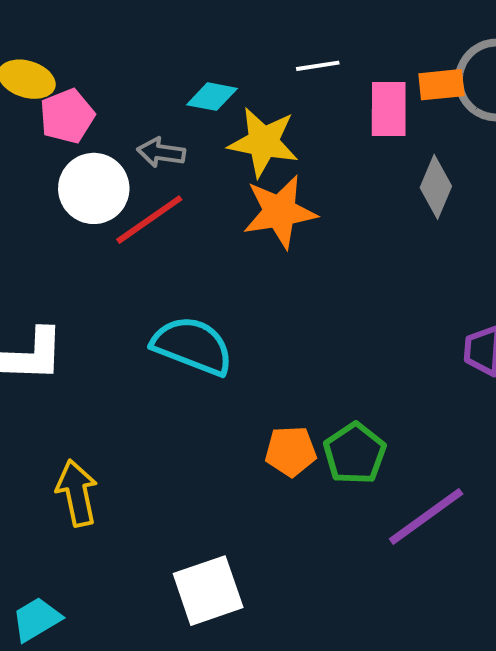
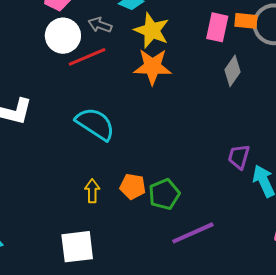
yellow arrow: (77, 493) -> (92, 191), moved, size x0.7

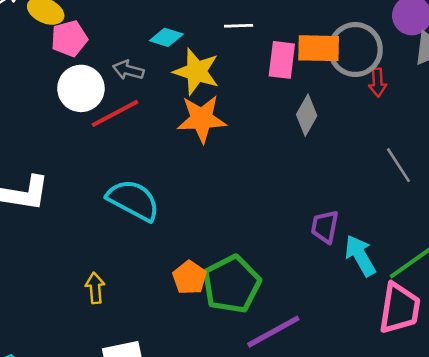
orange rectangle: (246, 21) -> (319, 48), size x1.4
orange pentagon: (133, 186) -> (190, 278), turned 30
yellow arrow: (92, 191) -> (95, 288), moved
green pentagon: (164, 194) -> (232, 284), size x1.4

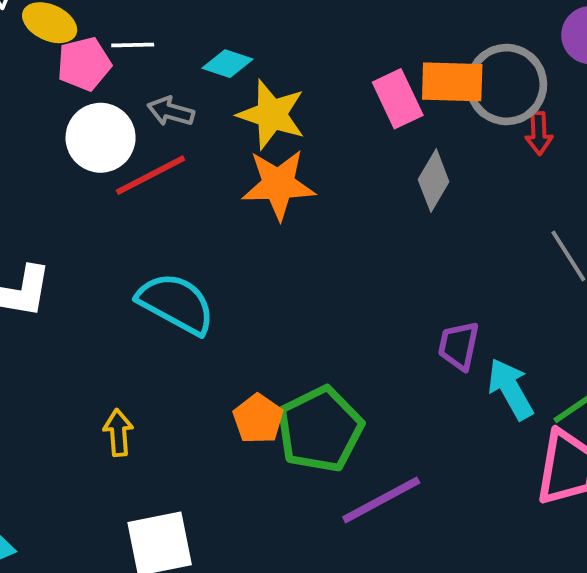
white line: (239, 26) -> (133, 45), moved
pink rectangle: (282, 60) -> (398, 99), turned -33

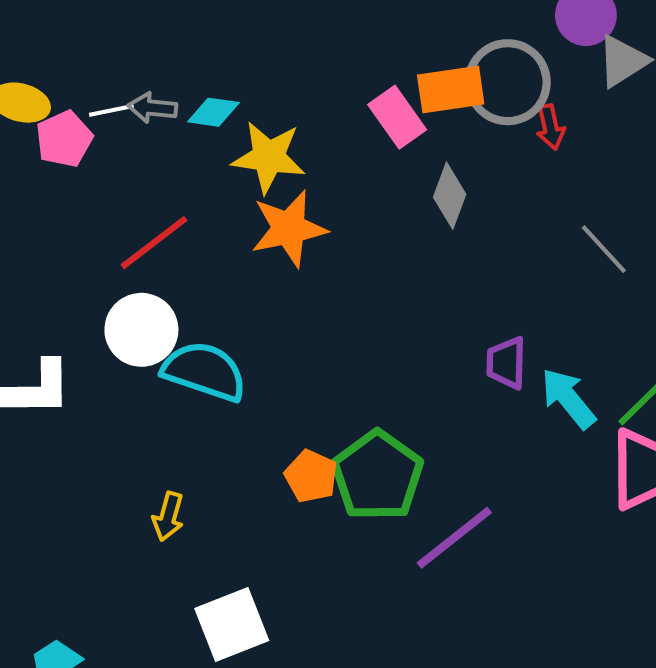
gray arrow: (171, 111) -> (152, 108), moved
white circle: (101, 138) -> (141, 330), moved
yellow arrow: (118, 433) -> (168, 517), turned -150

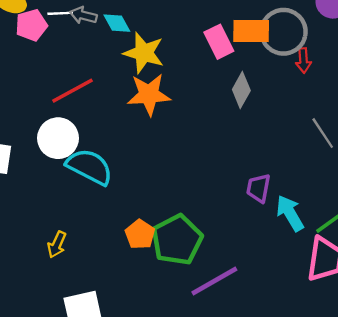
cyan diamond: (213, 112) -> (117, 23), turned 44

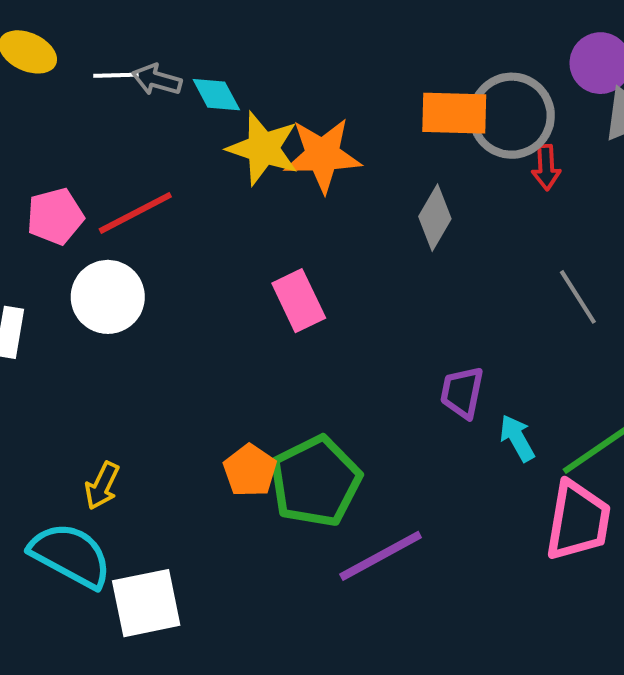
pink pentagon: (31, 25) -> (55, 216), moved
pink rectangle: (219, 42) -> (299, 301), moved
orange star: (149, 94) -> (323, 155), moved
cyan semicircle: (90, 167) -> (71, 555), moved
cyan arrow: (290, 213) -> (517, 438), size x0.7

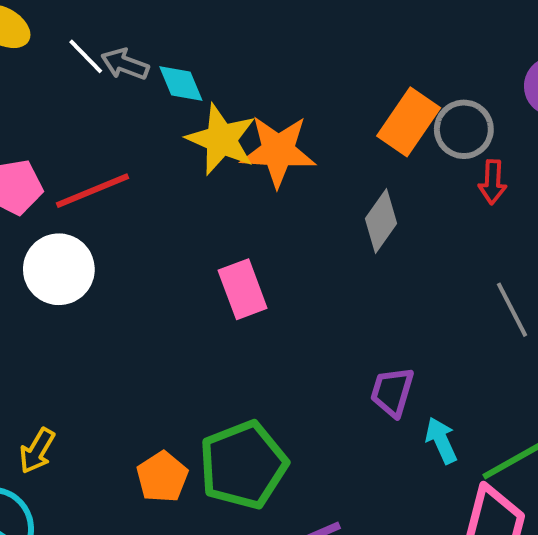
white line: (116, 75) -> (86, 56), turned 42
orange rectangle: (454, 113) -> (409, 122), turned -62
gray circle: (512, 116) -> (464, 129), size x0.7
orange pentagon: (250, 471) -> (162, 477), moved

